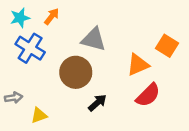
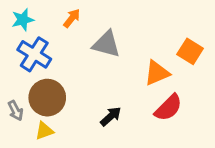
orange arrow: (52, 16) -> (72, 18), moved
brown circle: (76, 72) -> (47, 98), moved
gray arrow: (14, 98) -> (16, 111), turned 72

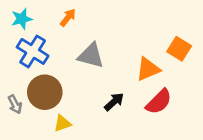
gray triangle: (106, 44) -> (91, 56), moved
black arrow: (111, 116) -> (114, 102), moved
yellow triangle: (44, 131) -> (62, 123), moved

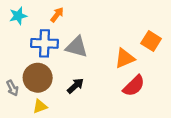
blue cross: (33, 51) -> (44, 43), moved, turned -30
black arrow: (114, 102) -> (75, 86), moved
yellow triangle: (62, 123) -> (40, 106), moved

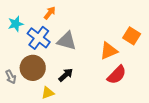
cyan star: (18, 16) -> (16, 24), moved
blue cross: (44, 43) -> (39, 38), turned 35
yellow triangle: (40, 106) -> (48, 93), moved

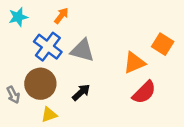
cyan star: (16, 24) -> (18, 17), moved
yellow triangle: (48, 93) -> (49, 115), moved

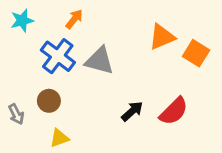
orange triangle: (134, 63) -> (162, 37), moved
brown circle: (40, 84) -> (49, 101), size x0.6
black arrow: (81, 92) -> (132, 111), moved

